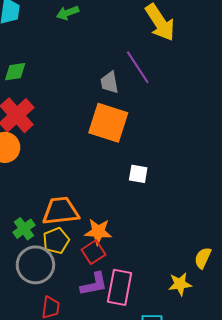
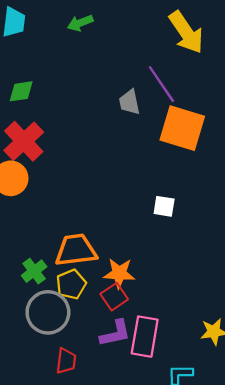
orange square: (108, 123) -> (182, 128), moved

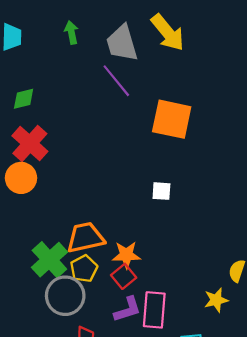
green arrow: (80, 23) -> (71, 32), turned 105
purple line: (161, 84) -> (116, 81), moved
gray trapezoid: (129, 102) -> (122, 43), moved, size x1.6
green cross: (34, 271) -> (49, 260), size x1.6

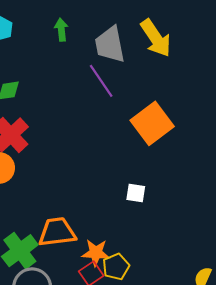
orange square: (172, 119) -> (152, 123), turned 36
yellow pentagon: (84, 269) -> (116, 267), moved

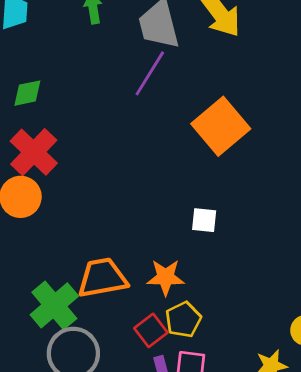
purple line: (101, 81) -> (150, 73), turned 69
orange star: (96, 253) -> (166, 277), moved

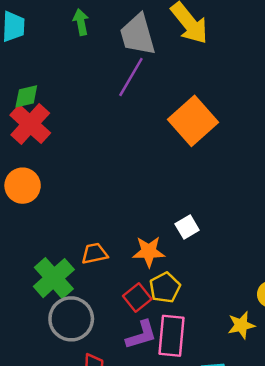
red cross: (34, 152) -> (30, 124), moved
white square: (204, 220) -> (187, 227), moved, turned -35
orange trapezoid: (102, 278) -> (95, 253), size x0.6

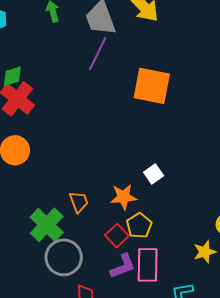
orange square: (193, 121) -> (152, 86), turned -33
orange trapezoid: (95, 253) -> (79, 202), turned 85

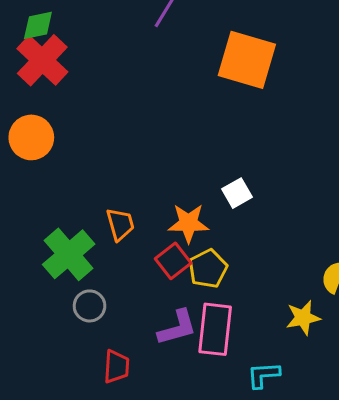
red square: (117, 236) -> (173, 261), moved
gray circle: (64, 257) -> (90, 306), size x0.6

